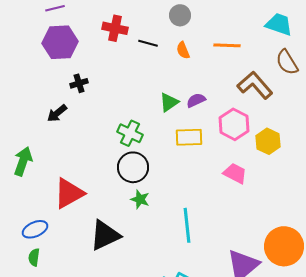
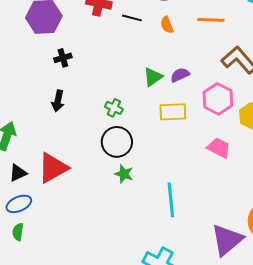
black arrow: (57, 113) -> (58, 101), moved, turned -40
green cross: (130, 133) -> (114, 108), size x0.7
black triangle: (105, 235) -> (18, 173), moved, size x0.6

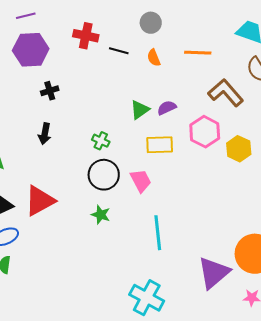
pink trapezoid: (219, 148) -> (141, 181), moved, turned 35
green star: (124, 174) -> (101, 215), moved

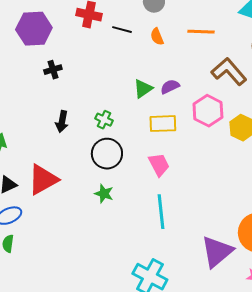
black arrow: (45, 134) -> (62, 122), moved
pink trapezoid: (141, 181) -> (159, 165), moved

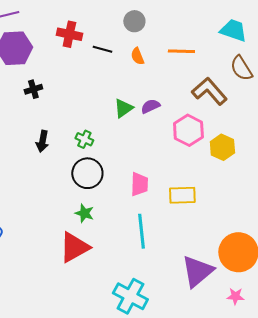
yellow rectangle: (163, 124) -> (182, 195), moved
pink trapezoid: (159, 165) -> (139, 184), turned 30
red triangle: (43, 180) -> (74, 247), moved

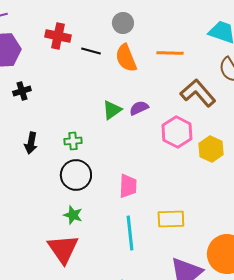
orange semicircle: (137, 56) -> (126, 58), size x1.6
green cross: (84, 139) -> (73, 141), turned -30
yellow rectangle: (182, 195) -> (171, 219), moved
red triangle: (74, 247) -> (63, 249), turned -36

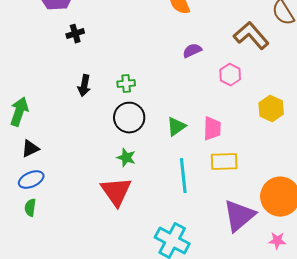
green triangle: (112, 110) -> (176, 127), moved
pink hexagon: (177, 132) -> (230, 75), size x0.7
yellow hexagon: (211, 149) -> (271, 109), moved
pink trapezoid: (128, 186) -> (212, 129), moved

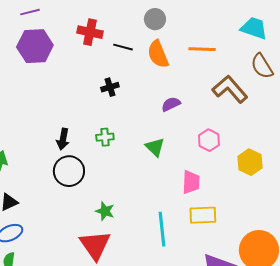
black cross: (75, 34) -> (110, 87), moved
pink hexagon: (230, 75) -> (209, 140), moved
black circle: (129, 118) -> (69, 171), moved
green triangle: (176, 127) -> (155, 147), moved, turned -40

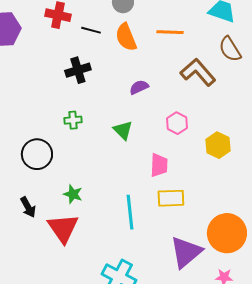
black cross: (110, 87) -> (78, 70), size x1.4
black arrow: (63, 139) -> (28, 207), moved, turned -40

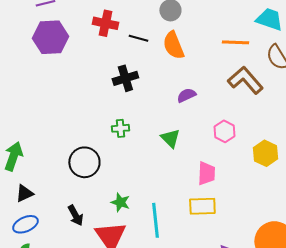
orange line: (170, 32) -> (235, 42), moved
yellow rectangle: (171, 198) -> (202, 206), moved
cyan line: (130, 212) -> (155, 220), moved

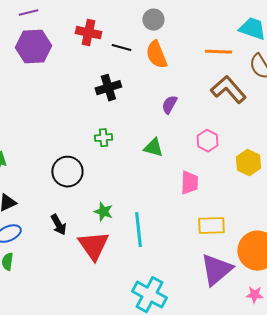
purple semicircle: (186, 95) -> (169, 105), turned -36
green triangle: (170, 138) -> (153, 148), turned -30
yellow rectangle: (202, 206) -> (211, 226), moved

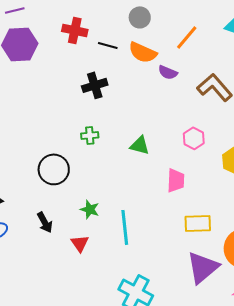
orange line: (218, 52) -> (187, 37), moved, turned -52
orange semicircle: (156, 55) -> (143, 52), turned -44
purple semicircle: (169, 105) -> (168, 72), moved, turned -96
red triangle: (93, 246) -> (80, 243), size x0.6

